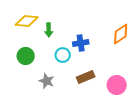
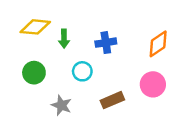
blue cross: (81, 43) -> (106, 43), moved
pink circle: (117, 85) -> (153, 84), moved

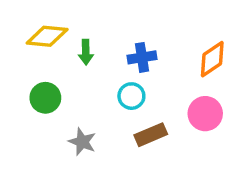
cyan circle: (82, 71) -> (131, 96), moved

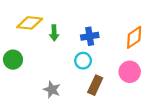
green circle: (45, 98) -> (13, 60), moved
brown rectangle: (151, 135) -> (95, 85), turned -42

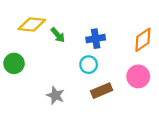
green arrow: (54, 33) -> (58, 35), turned -40
brown rectangle: (95, 85) -> (102, 91), turned 42

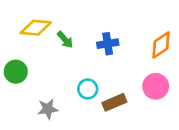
cyan circle: (89, 65) -> (88, 89), moved
gray star: (55, 95) -> (48, 109), moved, turned -30

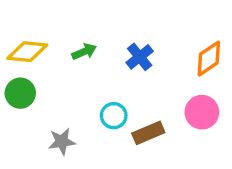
yellow diamond: (36, 28) -> (27, 52), moved
green arrow: (65, 40) -> (84, 52), turned -72
blue cross: (108, 44) -> (140, 57), turned -30

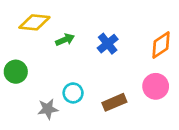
yellow diamond: (27, 52) -> (34, 22), moved
cyan circle: (114, 116) -> (73, 93), moved

